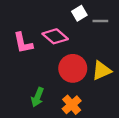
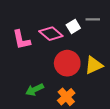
white square: (79, 13) -> (73, 26), moved
green arrow: (37, 97) -> (35, 90), turned 42

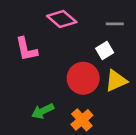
white square: (73, 26) -> (105, 50), moved
pink diamond: (51, 34) -> (62, 19), moved

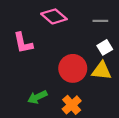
white square: (105, 50) -> (105, 47), moved
yellow triangle: (116, 81) -> (102, 71), turned 30

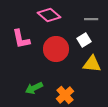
white square: (105, 47) -> (84, 40), moved
red circle: (73, 68) -> (56, 49), moved

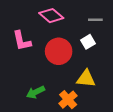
yellow triangle: (92, 64) -> (86, 79), moved

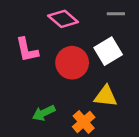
gray line: (95, 20) -> (116, 14), moved
white square: (88, 42) -> (108, 51), size x1.5

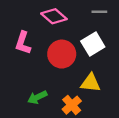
pink L-shape: (27, 50) -> (23, 43), turned 30

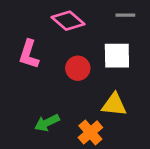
white square: (93, 44) -> (117, 56), turned 30
red circle: (62, 54) -> (78, 68), size x0.7

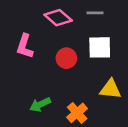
gray line: (125, 15) -> (95, 13), moved
yellow triangle: (114, 105) -> (110, 89), moved

